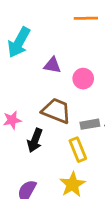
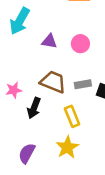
pink circle: (83, 79) -> (80, 44), moved
gray rectangle: (90, 124) -> (83, 84), moved

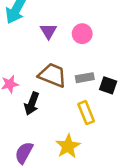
purple triangle: (49, 41) -> (49, 31), turned 49
yellow rectangle: (72, 116) -> (86, 113), moved

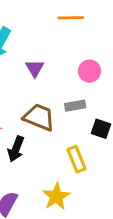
pink circle: (82, 34) -> (89, 71), moved
gray rectangle: (85, 78) -> (75, 106), moved

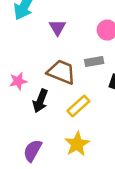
yellow rectangle: (77, 159) -> (78, 106), moved, turned 70

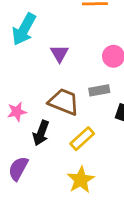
purple semicircle: (33, 151) -> (18, 168), moved

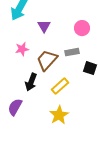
brown trapezoid: (64, 102) -> (47, 60), turned -70
pink star: (17, 112) -> (22, 49), moved

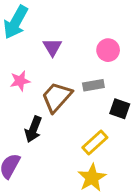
yellow rectangle: (60, 86) -> (95, 142), moved
yellow star: (59, 115) -> (92, 178), moved

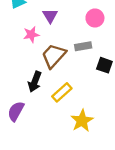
pink star: (20, 81) -> (31, 35), moved
yellow rectangle: (95, 142) -> (62, 92), moved

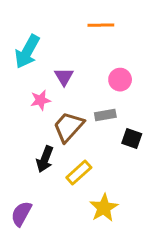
purple semicircle: (16, 111) -> (21, 214), moved

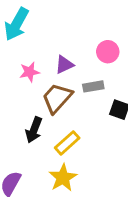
purple triangle: (64, 77) -> (64, 65), moved, turned 36
yellow star: (104, 208) -> (63, 178), moved

